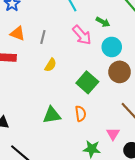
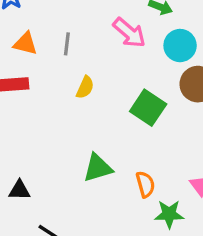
orange semicircle: (80, 114) -> (145, 184), moved

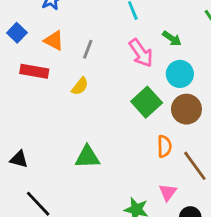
yellow semicircle: (85, 87) -> (80, 86), moved
green square: (148, 108) -> (147, 102), moved
orange semicircle: (145, 184) -> (164, 146), moved

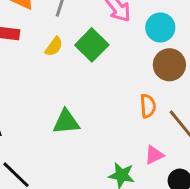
green square: (147, 102) -> (92, 45), moved
pink triangle: (168, 192) -> (154, 155), turned 30

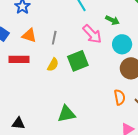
green square: (92, 45) -> (78, 61), turned 30

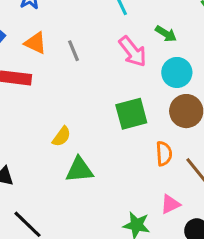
gray line: (54, 38) -> (74, 51), turned -40
green square: (78, 61) -> (131, 114), moved
yellow semicircle: (53, 65) -> (62, 136), moved

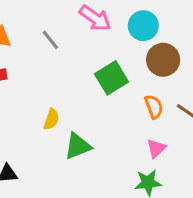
gray line: (74, 51) -> (50, 40), moved
pink triangle: (170, 204) -> (156, 148), moved

